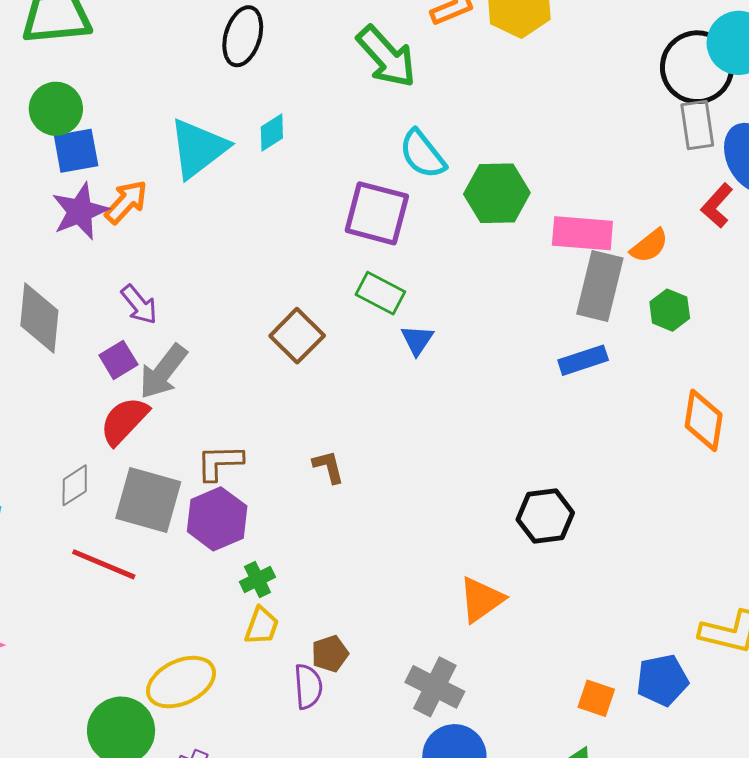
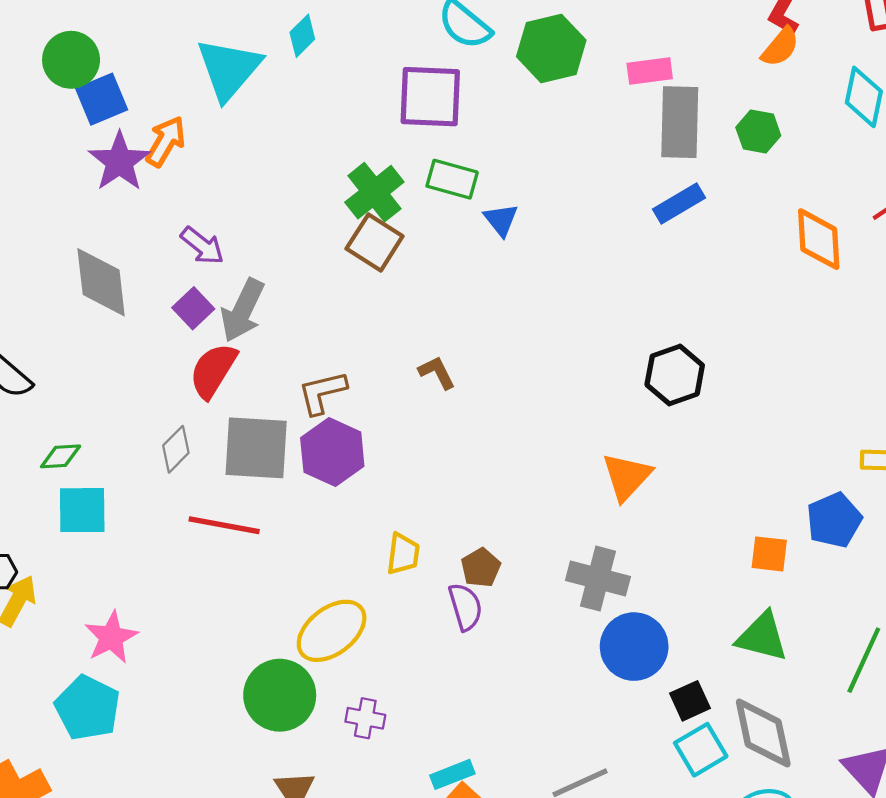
pink rectangle: (582, 233) -> (650, 71), size x0.7
orange semicircle: (649, 246) -> (780, 47), moved
green cross: (257, 579) -> (374, 192), moved, size x1.6

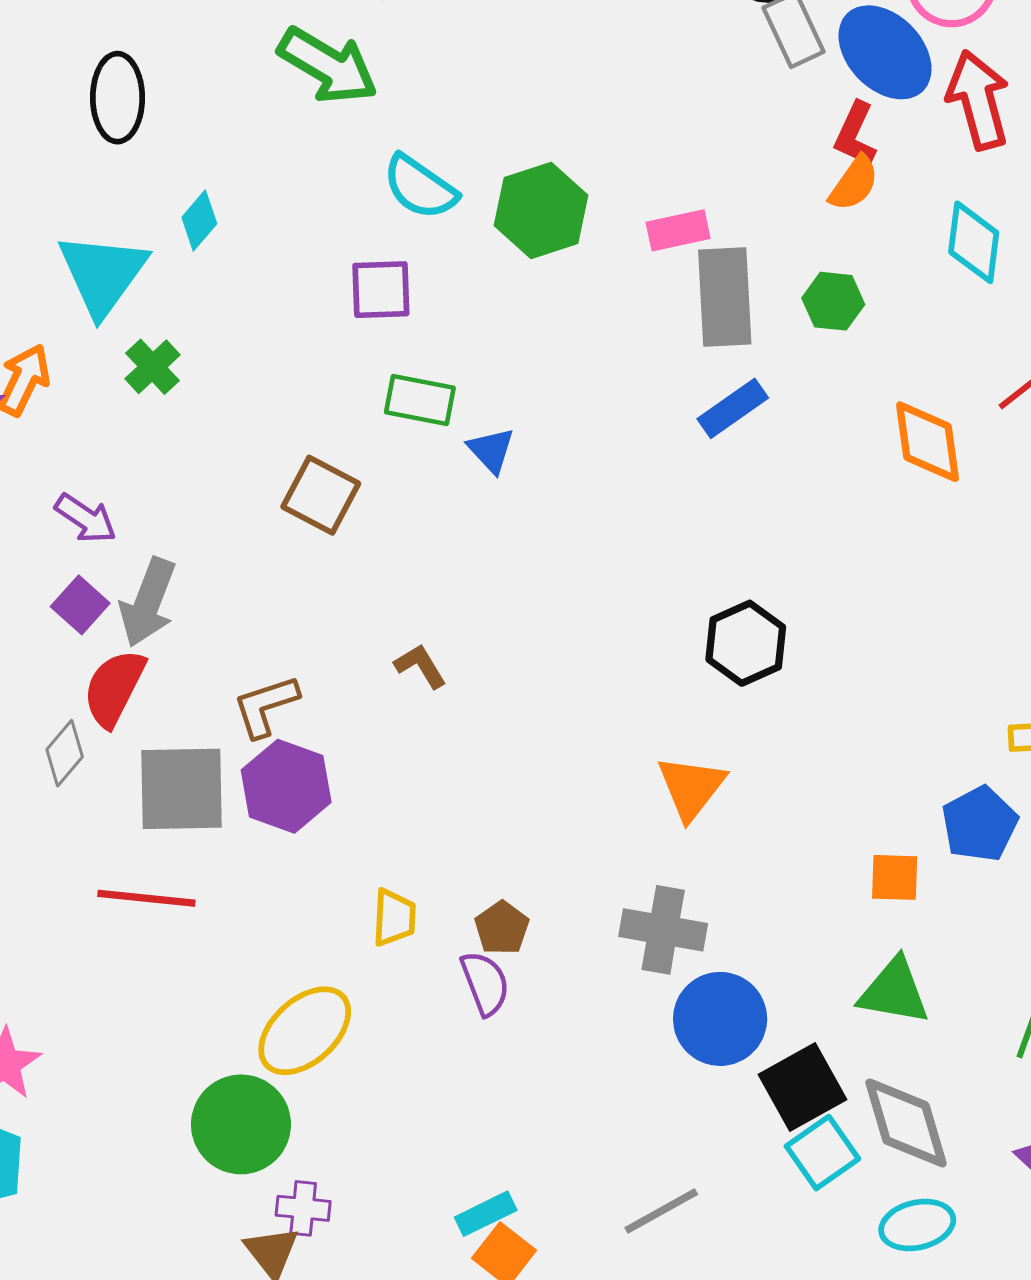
purple square: (430, 97) -> (381, 290), size x0.7
green cross: (374, 192) -> (153, 367), moved, size x0.7
gray diamond: (176, 449) -> (65, 753), moved
black square: (690, 701) -> (802, 1087), size x1.5
purple cross: (365, 718) -> (303, 1208), moved

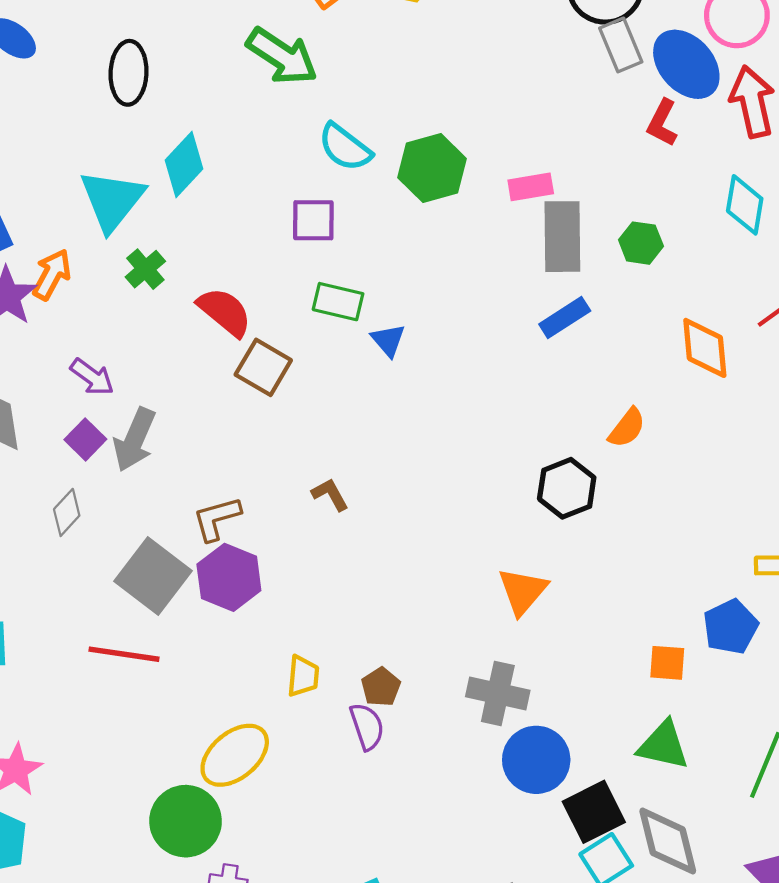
orange semicircle: (854, 183) -> (627, 428), moved
cyan diamond: (199, 221) -> (184, 164), size x1.5
red semicircle: (114, 688) -> (225, 312), moved, turned 100
gray diamond: (65, 753) -> (67, 512), moved
gray square: (181, 789) -> (153, 576), turned 36

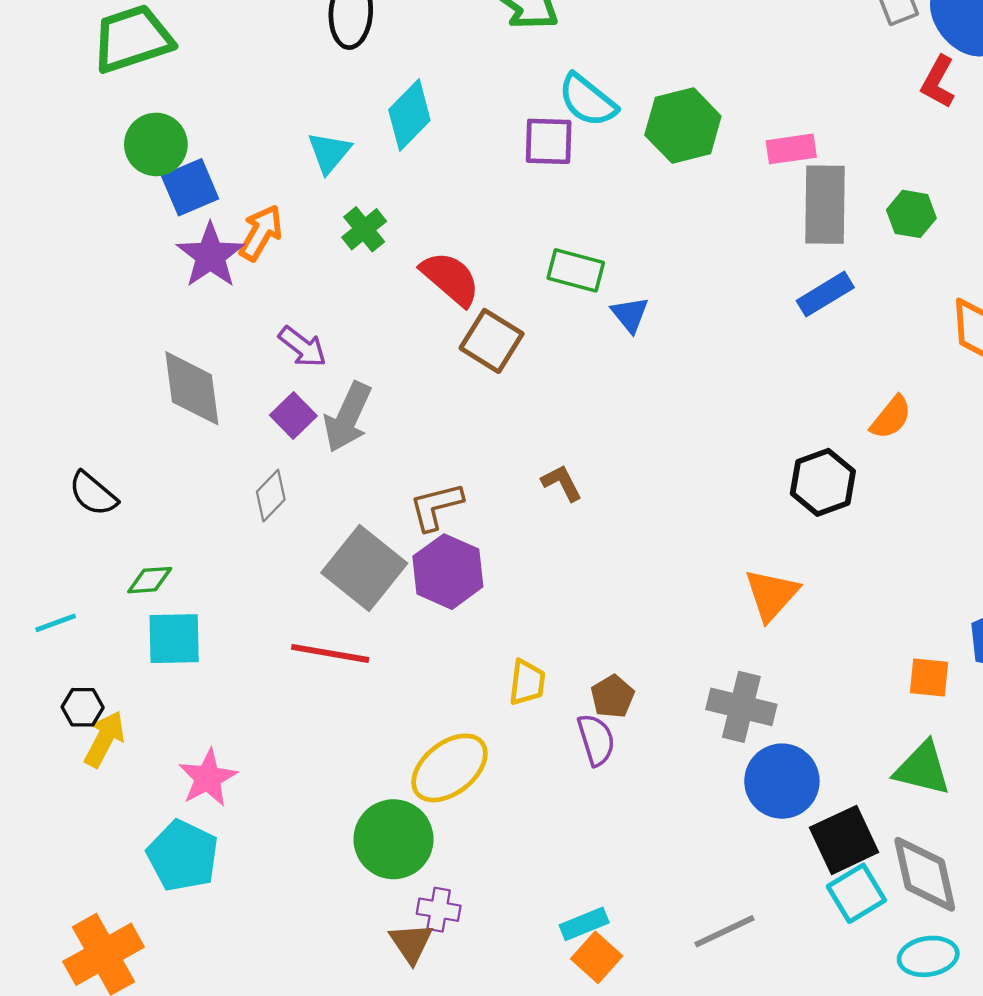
cyan triangle: (112, 200) -> (329, 152), size x0.6
purple square: (313, 220) -> (549, 141), moved

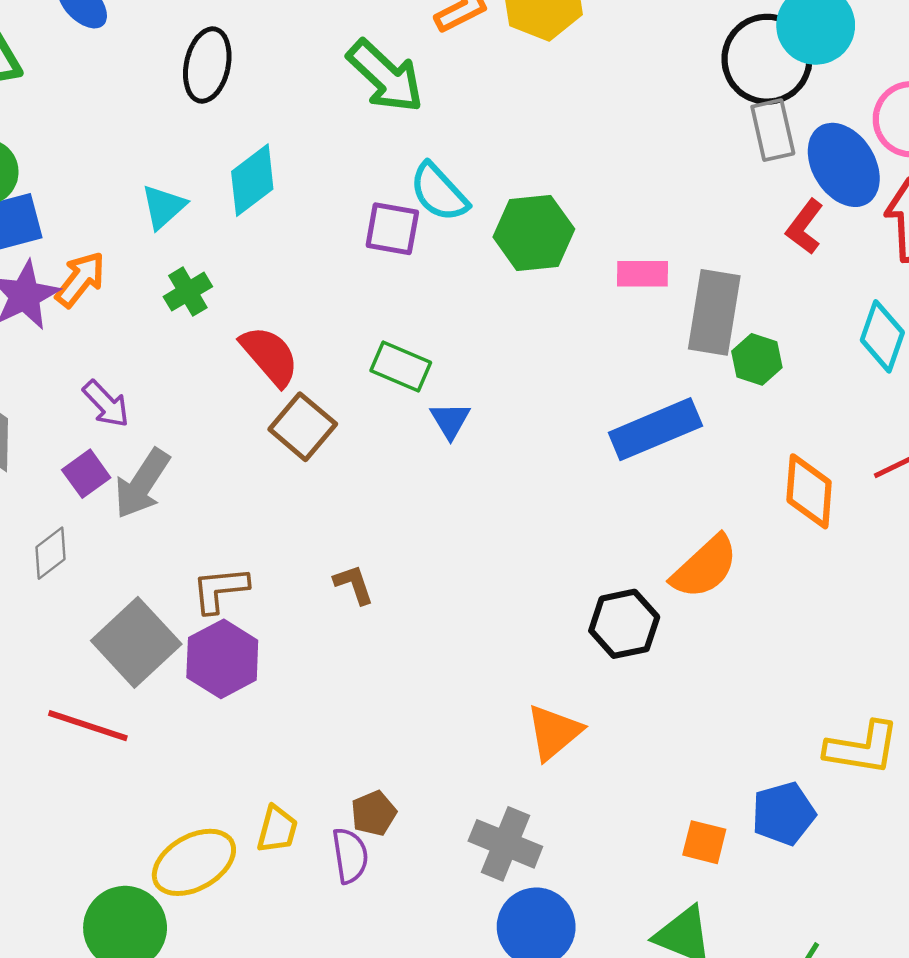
gray rectangle: (825, 205) -> (714, 312), moved
blue rectangle: (825, 294) -> (655, 429), size x1.5
orange semicircle: (891, 417) -> (705, 567), size x1.5
yellow trapezoid: (527, 682) -> (277, 829), moved

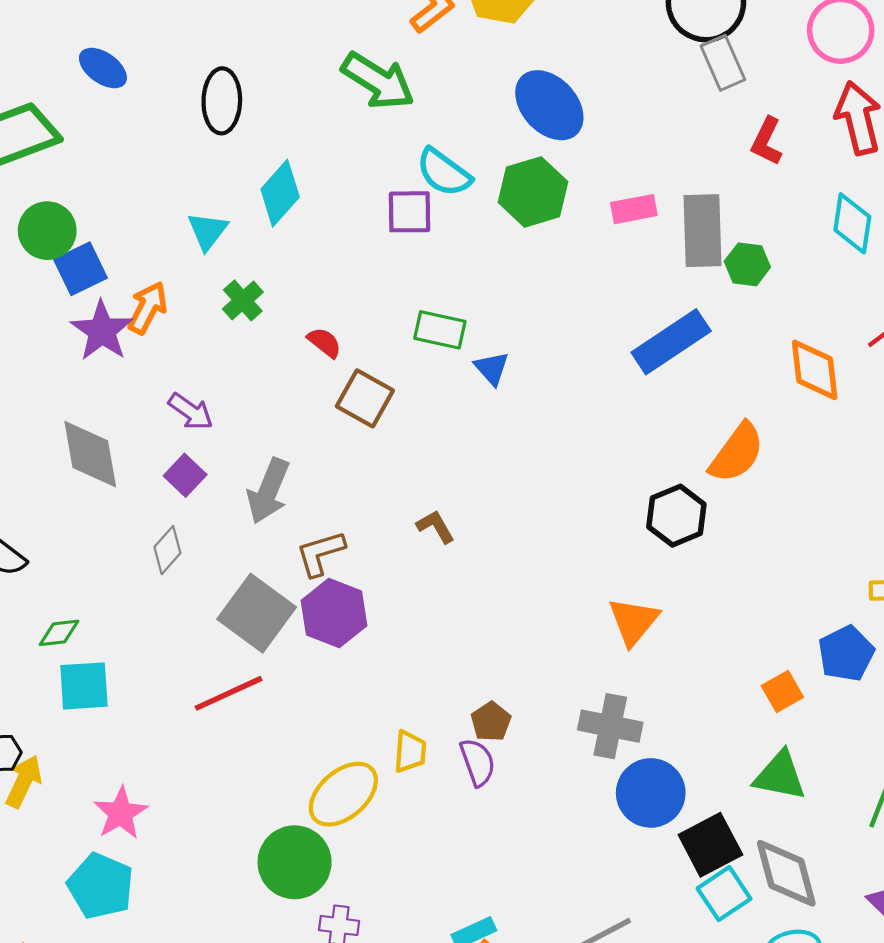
blue ellipse: (844, 165) -> (549, 105), moved
red semicircle: (270, 356) -> (324, 342), size x0.6
gray arrow: (142, 484) -> (268, 491), moved
red line: (88, 726) -> (229, 693), turned -32
orange square: (704, 842) -> (782, 691), turned -33

